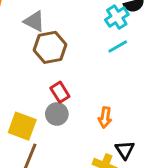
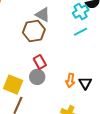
gray triangle: (34, 21) -> (43, 15), moved
black triangle: (125, 150) -> (85, 83), moved

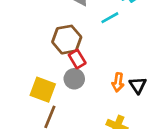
brown hexagon: (34, 31) -> (67, 40), moved
cyan line: (80, 32) -> (110, 18), moved

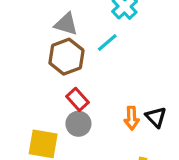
brown hexagon: (67, 40) -> (66, 57), moved

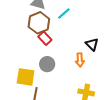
red rectangle: (77, 99) -> (45, 38), moved
black triangle: (156, 117) -> (92, 44), moved

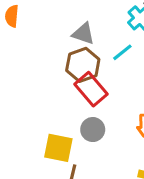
red rectangle: (45, 38) -> (91, 89), size x1.5

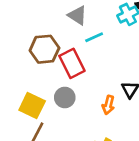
cyan line: (122, 52) -> (94, 37), moved
brown hexagon: (83, 65) -> (44, 49), moved

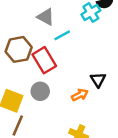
orange arrow: (108, 105) -> (80, 95), turned -126

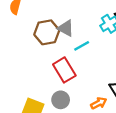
brown hexagon: (19, 49) -> (47, 32), moved

